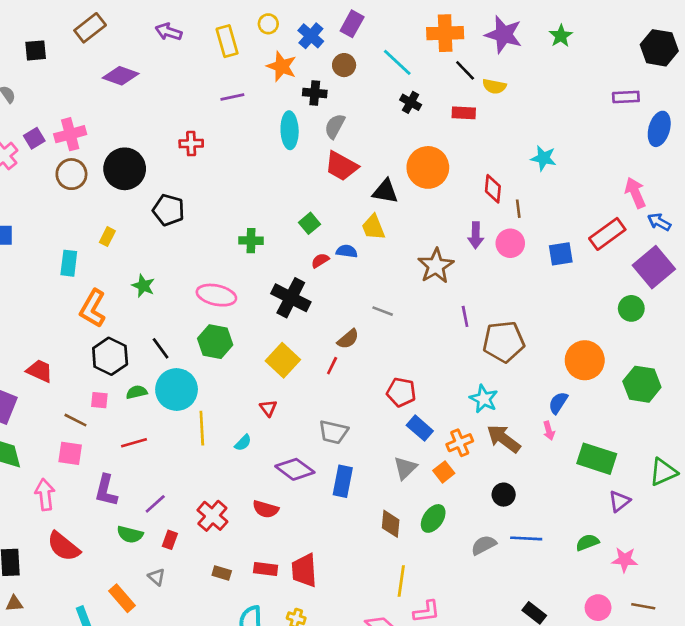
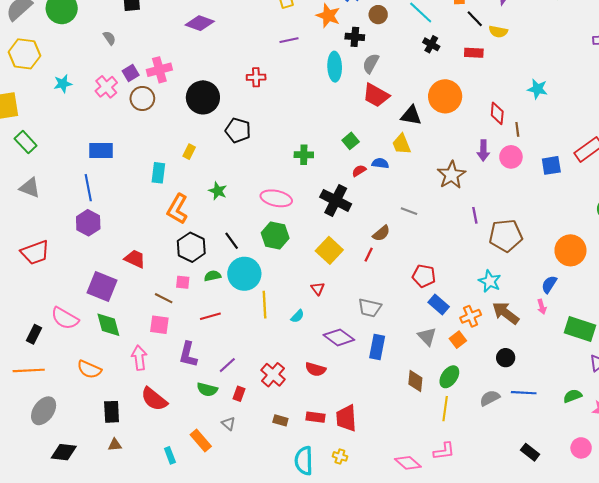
brown circle: (71, 174) -> (142, 98), moved
gray triangle: (405, 468) -> (427, 336), turned -30
yellow line: (401, 581) -> (445, 409), moved

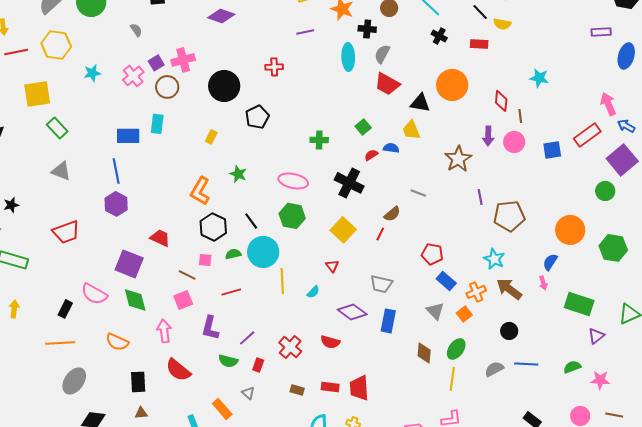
black pentagon: (238, 130) -> (257, 117), turned 30
cyan rectangle: (158, 173) -> (157, 124), moved
pink square: (159, 325) -> (183, 300), turned -30

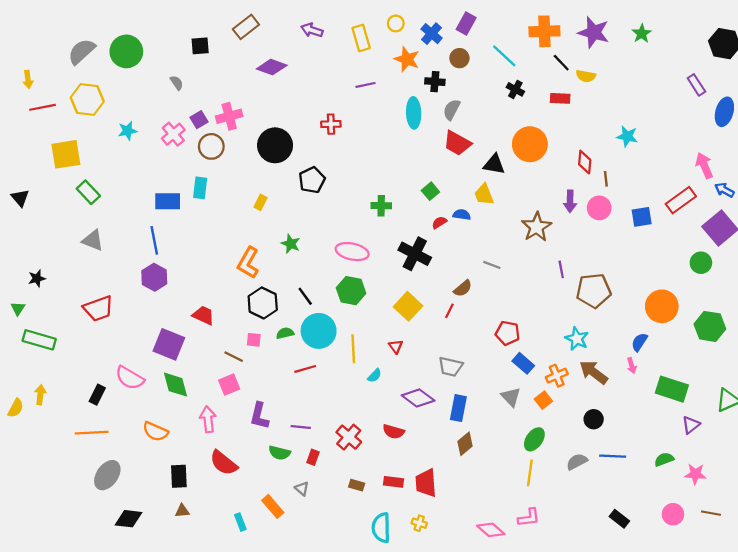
purple rectangle: (601, 32) -> (696, 85), turned 60
yellow line: (282, 281) -> (353, 349), moved
red line: (231, 292) -> (305, 369), moved
purple line: (247, 338) -> (301, 427), turned 48
brown diamond: (424, 353) -> (465, 444), moved, turned 45

